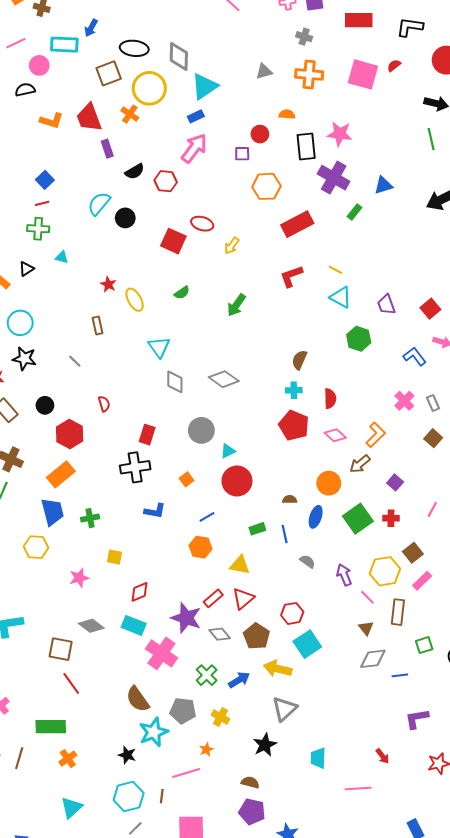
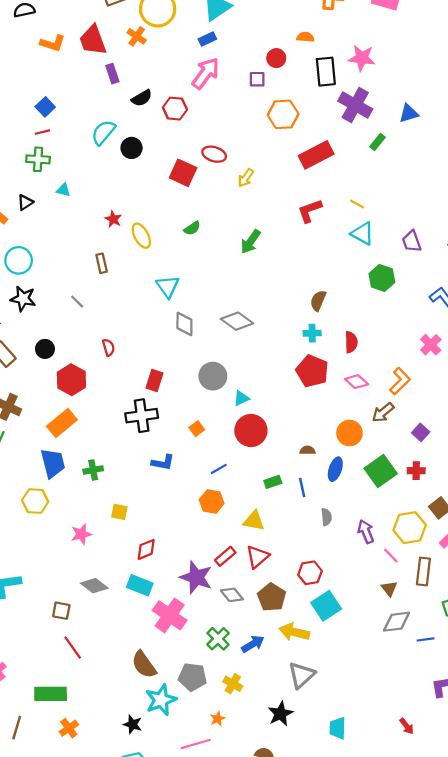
gray semicircle: (307, 561) -> (326, 517), turned 49
brown square: (61, 649) -> (61, 611), size x0.7

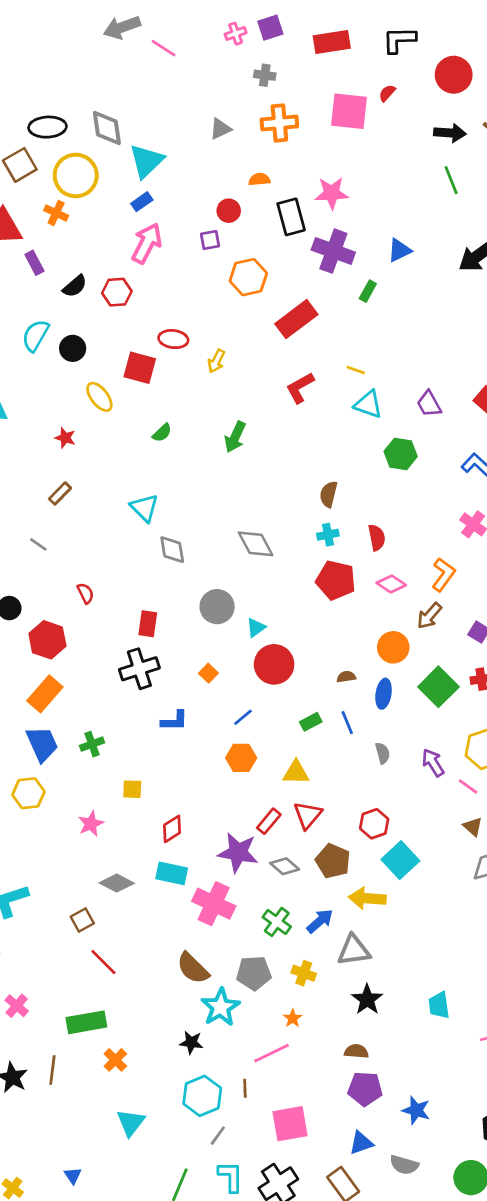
yellow ellipse: (141, 236) -> (99, 397), moved
brown rectangle: (102, 263) -> (60, 493), turned 66
gray diamond: (237, 321) -> (256, 544), moved, turned 36
brown square: (61, 611) -> (82, 920), turned -30
gray triangle: (301, 675) -> (354, 950), moved, turned 44

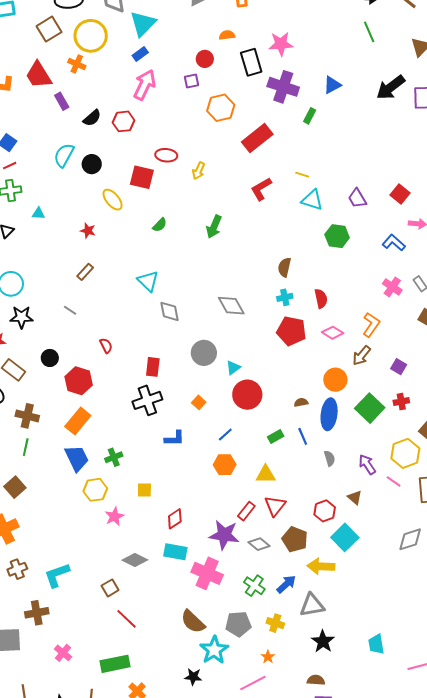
blue ellipse: (384, 694) -> (329, 414), size x1.4
yellow hexagon: (28, 793) -> (95, 490), moved
brown triangle: (473, 827) -> (355, 498), moved

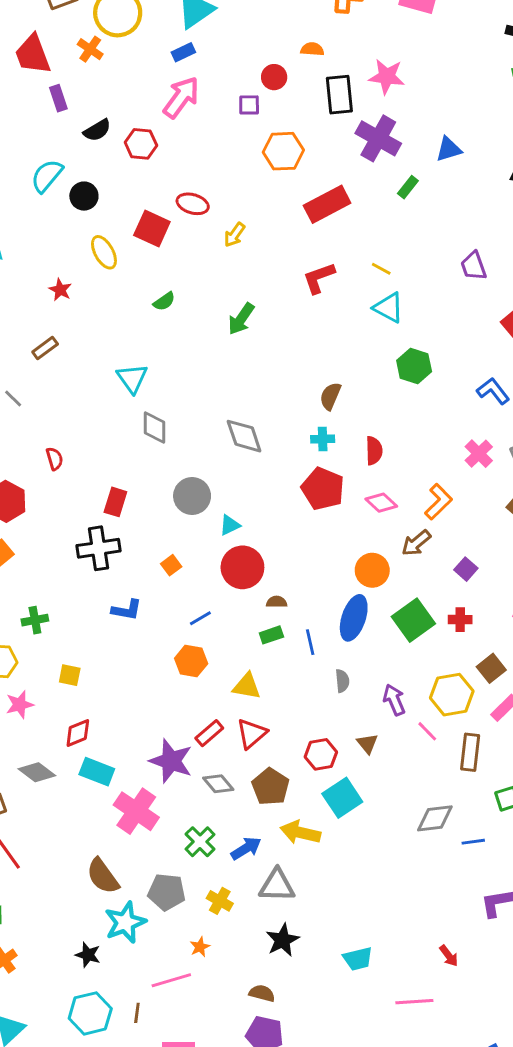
purple trapezoid: (357, 198) -> (474, 266), moved
brown semicircle: (301, 402) -> (277, 602), moved
red diamond: (175, 519) -> (78, 733), moved
cyan trapezoid: (376, 644) -> (358, 959), turned -105

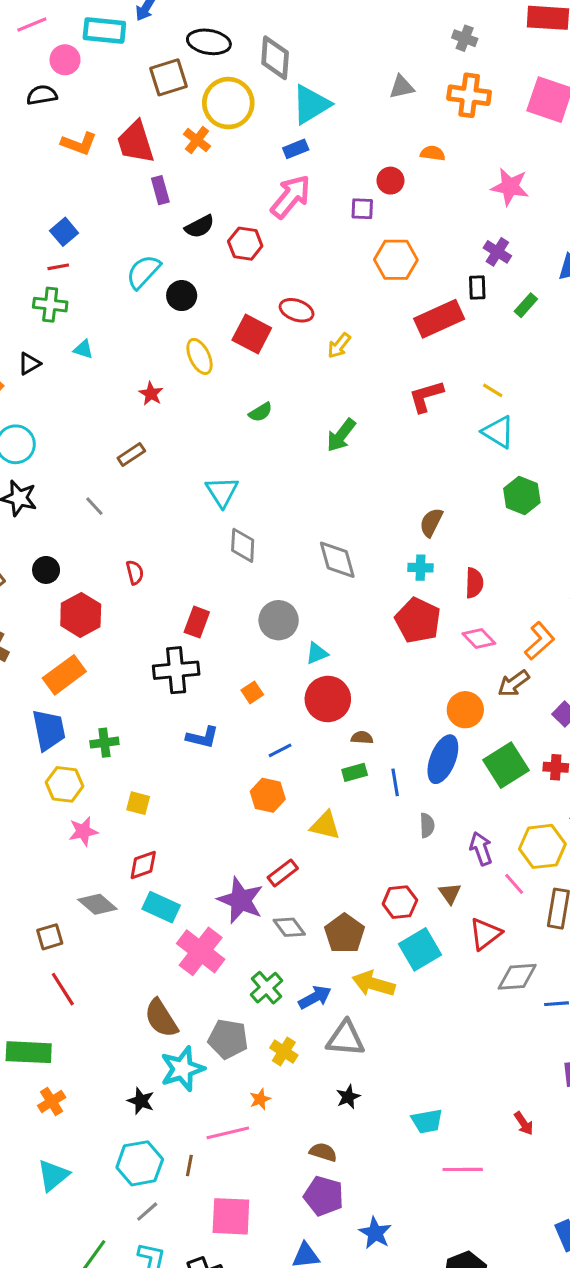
black rectangle: (339, 95) -> (477, 288), moved, size x0.6
purple cross: (378, 138) -> (497, 252), size x0.6
red triangle: (252, 734) -> (485, 934), moved
black star: (283, 940) -> (348, 1097), size x0.7
pink line: (414, 1002) -> (463, 1169), moved

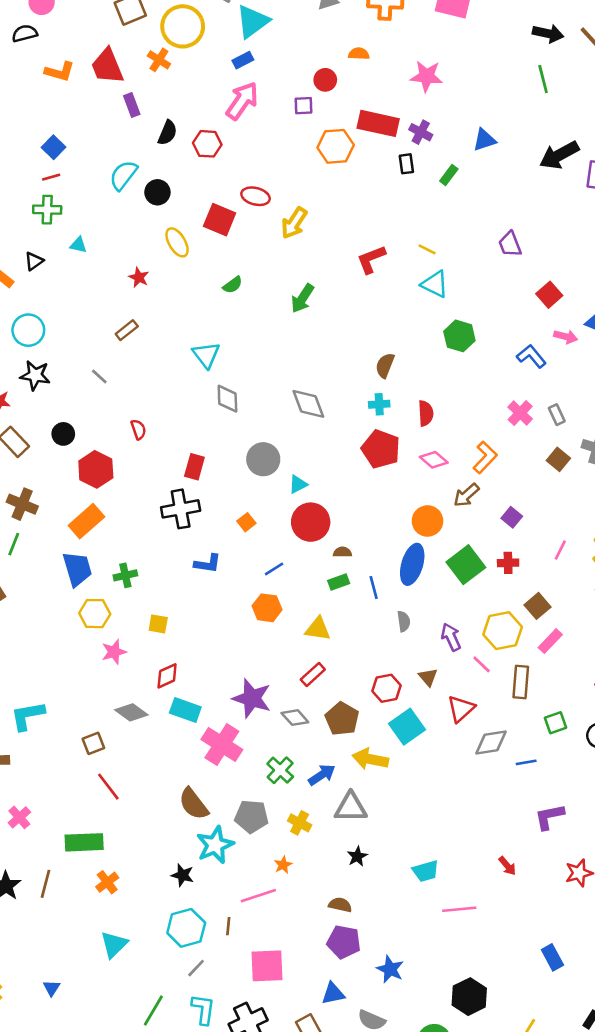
black semicircle: (200, 227) -> (168, 133), turned -35
red rectangle: (439, 319) -> (378, 123), moved, turned 42
yellow arrow: (339, 346) -> (294, 223), size x1.4
red rectangle: (283, 873) -> (313, 674), moved

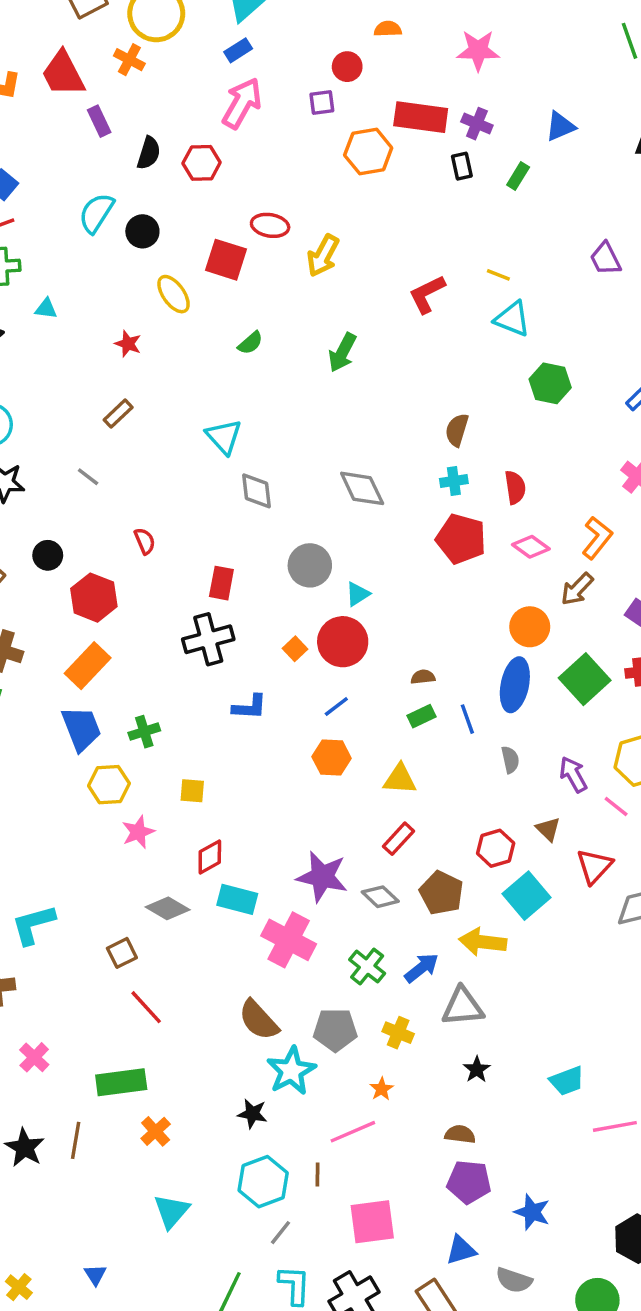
red circle: (311, 522) -> (343, 642), moved

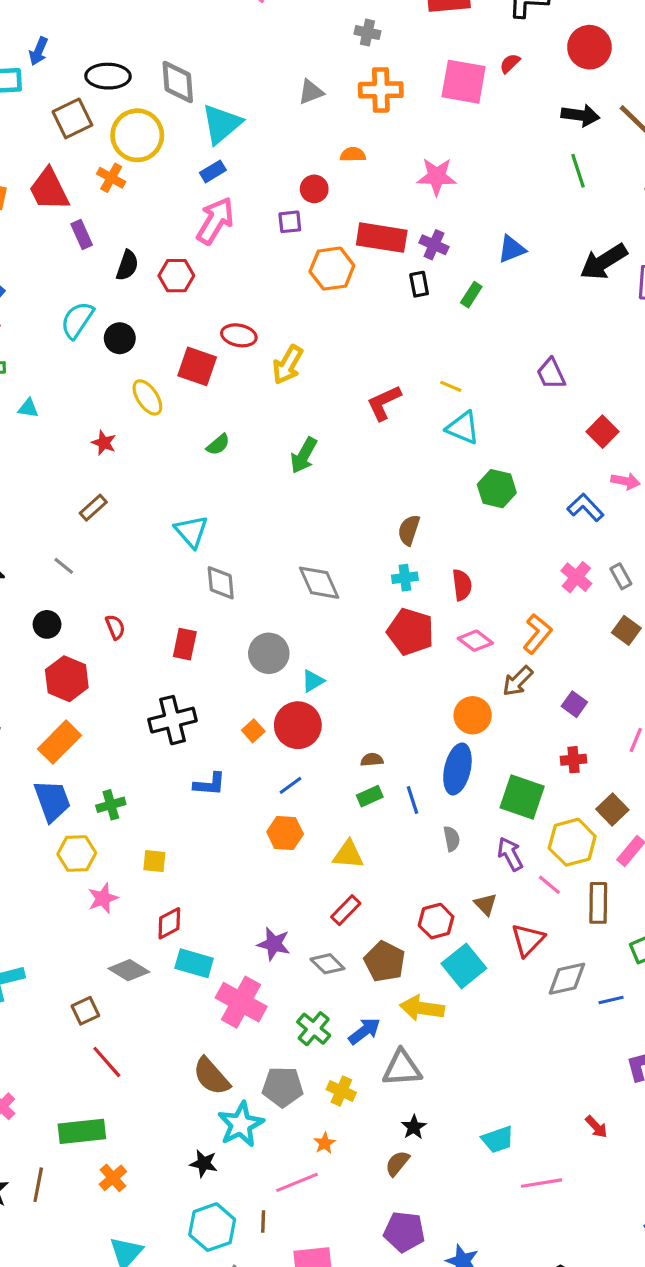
black circle: (48, 555) -> (47, 624), moved
red rectangle: (221, 583) -> (185, 644), moved
green square: (585, 679) -> (522, 797), moved, turned -30
purple star: (322, 877) -> (274, 944), size x0.7
brown semicircle: (460, 1134) -> (397, 1163), moved, turned -60

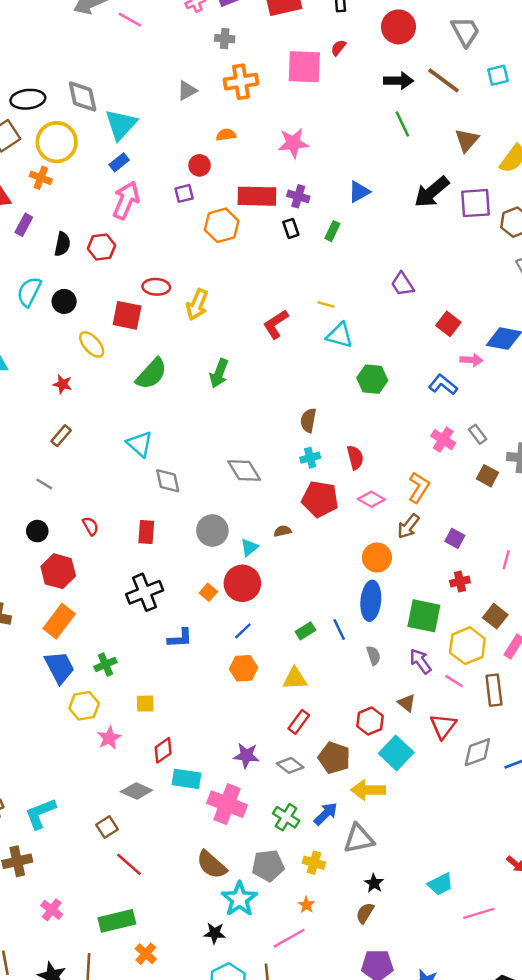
purple rectangle: (82, 234) -> (24, 225), turned 60
green semicircle: (218, 445) -> (151, 374), size x1.8
brown semicircle: (372, 760) -> (283, 531), moved

